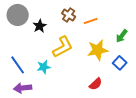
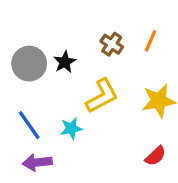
gray circle: (18, 15) -> (29, 64), moved
orange line: (91, 21) -> (151, 41), moved, turned -48

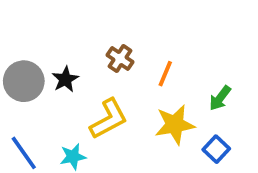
orange line: (151, 41) -> (165, 74), moved

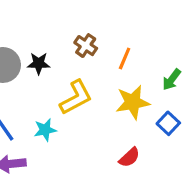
black star: (65, 79) -> (39, 63), turned 30

